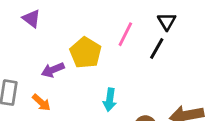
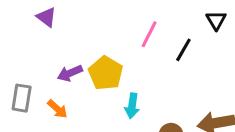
black triangle: (167, 21) -> (216, 20), moved
yellow pentagon: (86, 53) -> (106, 73), moved

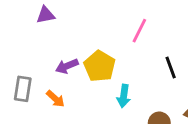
purple triangle: (46, 17) -> (46, 15), turned -48
black line: (183, 50) -> (171, 68), moved, turned -50

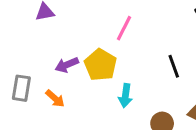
pink line: (139, 31) -> (124, 28), moved

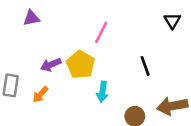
orange arrow: (55, 98) -> (40, 94), turned 90

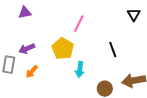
purple arrow: (51, 65) -> (27, 49), moved

